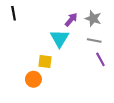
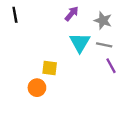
purple arrow: (71, 20) -> (72, 14), moved
cyan triangle: (60, 38) -> (80, 43), moved

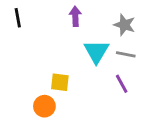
purple arrow: (72, 14) -> (75, 16), moved, turned -42
purple line: (111, 66) -> (122, 84), moved

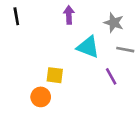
cyan triangle: (96, 51) -> (88, 47), turned -40
gray line: (126, 54) -> (125, 50), moved

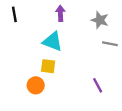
cyan triangle: (88, 47) -> (53, 41), moved
purple line: (111, 76) -> (98, 85), moved

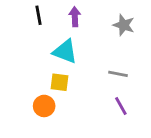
black line: (14, 14) -> (39, 15), moved
gray line: (110, 44) -> (118, 74), moved

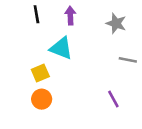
gray line: (118, 74) -> (128, 60), moved
yellow square: (59, 82) -> (40, 73), moved, turned -30

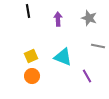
purple arrow: (70, 16) -> (58, 19), moved
cyan triangle: (61, 48) -> (63, 57), moved

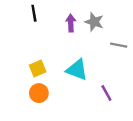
gray star: (89, 18) -> (94, 22), moved
gray line: (98, 46) -> (119, 45), moved

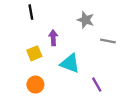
purple arrow: (71, 23) -> (53, 38), moved
yellow square: (38, 68) -> (34, 53), moved

